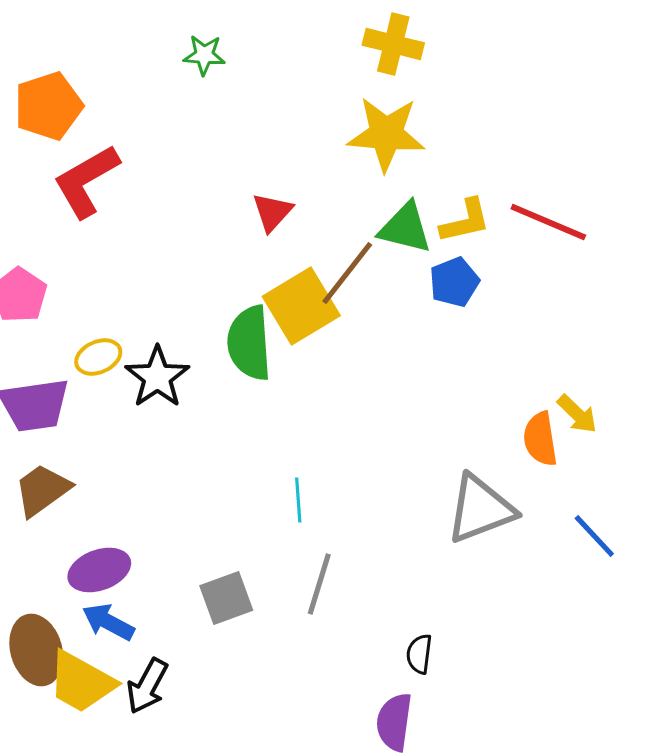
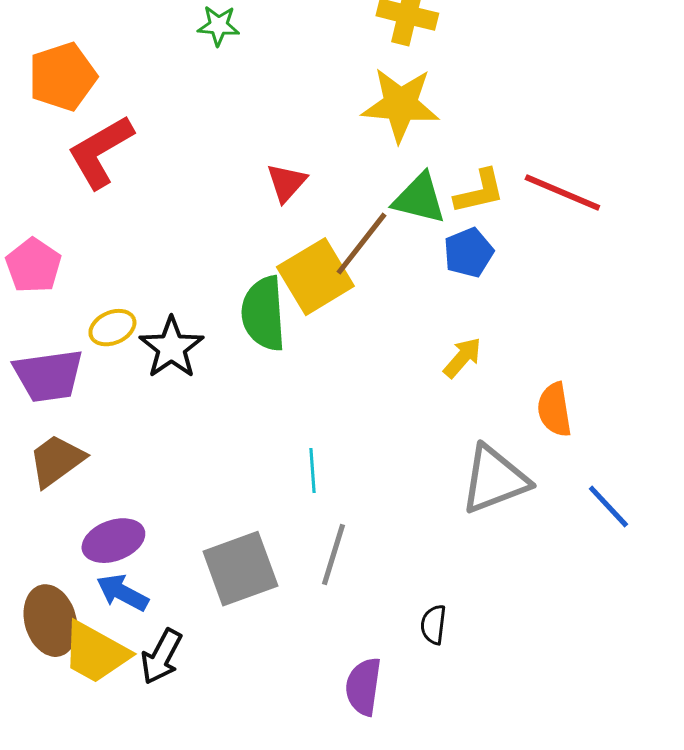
yellow arrow: (577, 414) -> (462, 358), moved, turned -93
gray square: (226, 598) -> (240, 569), size x1.4
purple semicircle: (394, 722) -> (363, 687), moved

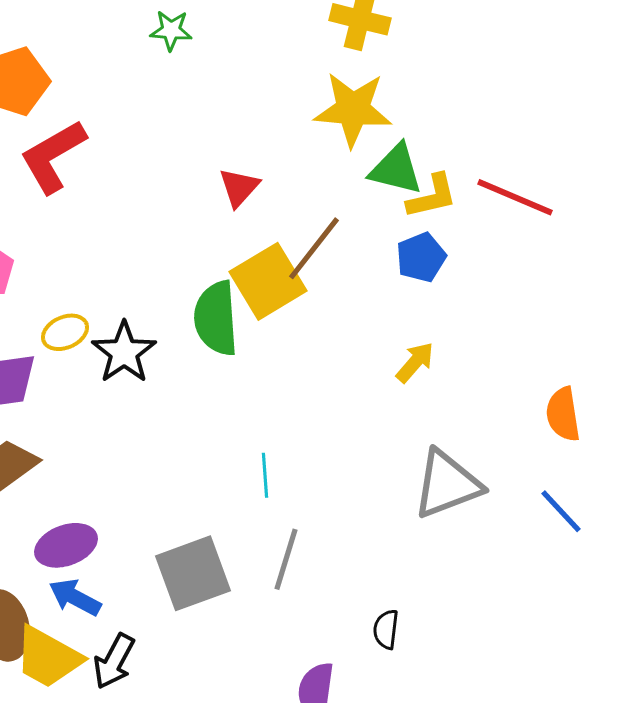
green triangle: (419, 199) -> (396, 169), moved
orange semicircle: (554, 410) -> (563, 414), moved

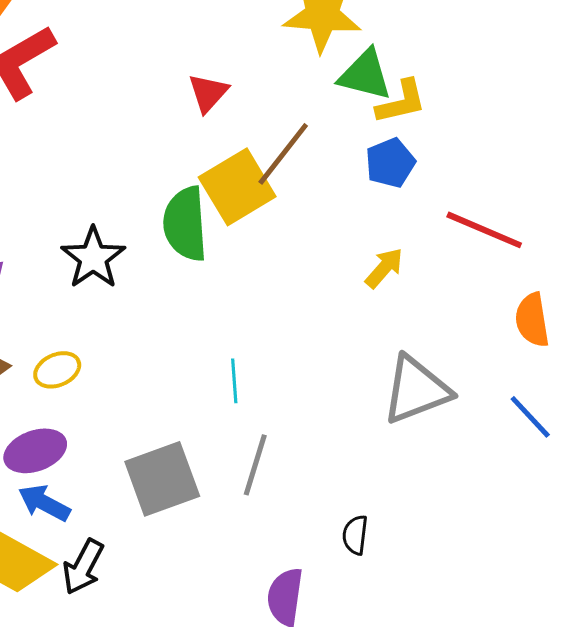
red line: (515, 197) -> (484, 230), moved
yellow ellipse: (65, 332) -> (57, 370), moved

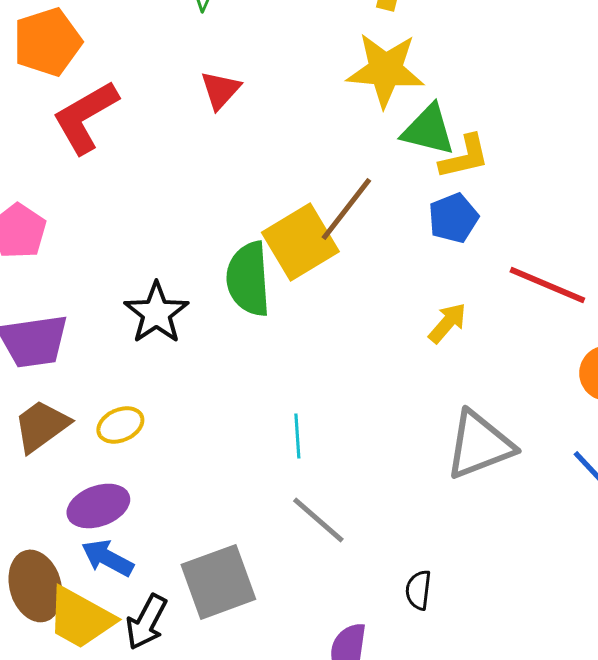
red triangle: (208, 93) -> (220, 90), moved
gray line: (255, 465) -> (318, 520), turned -66
gray square: (162, 479) -> (218, 582), moved

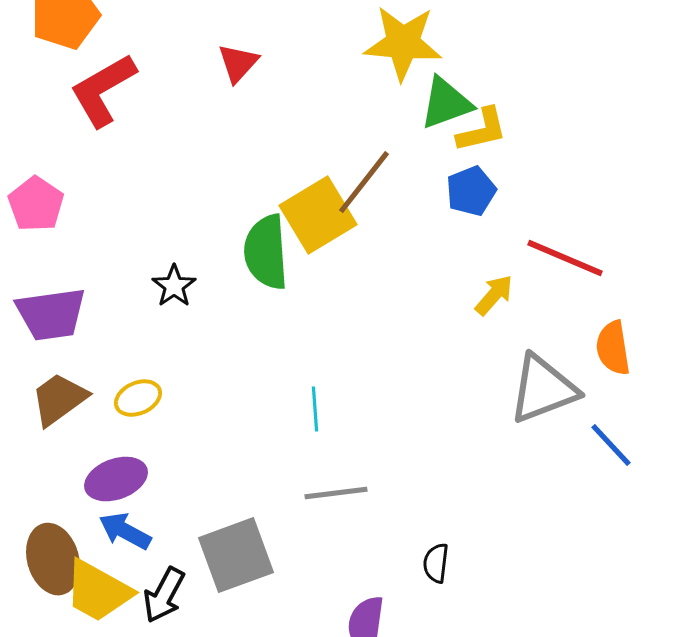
green triangle: (428, 130) -> (446, 103), turned -34
black star: (156, 313) -> (174, 286), size x0.7
yellow arrow: (447, 323) -> (494, 295), moved
gray triangle: (479, 445) -> (543, 389), moved
gray line: (318, 520) -> (336, 493), turned -48

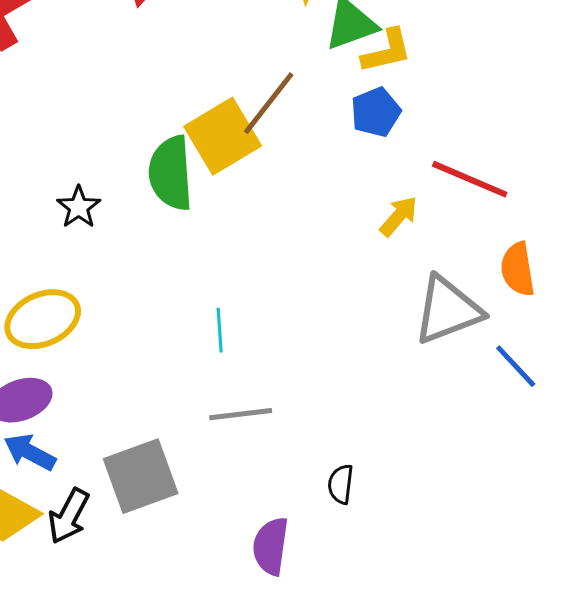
yellow ellipse: (138, 398) -> (43, 319), size x1.6

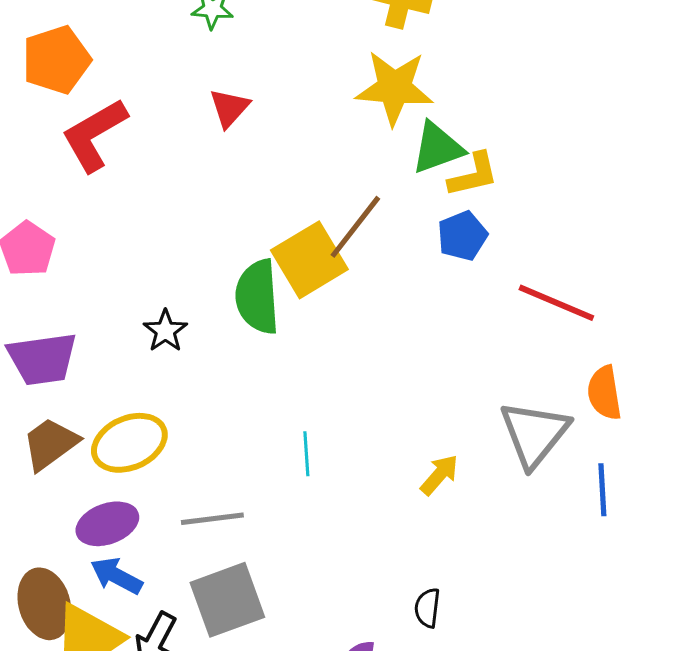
yellow arrow: (399, 216) -> (439, 475), moved
gray triangle: (448, 310) -> (534, 434), turned -30
blue line: (516, 366) -> (602, 490), turned 40
gray line: (241, 414) -> (212, 519), moved

